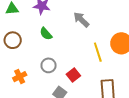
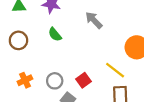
yellow line: (98, 52) -> (115, 70), moved, turned -36
gray circle: (49, 65) -> (55, 81), moved

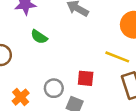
red square: (83, 80) -> (86, 78), turned -32

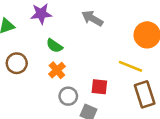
orange cross: (21, 97) -> (57, 70), moved

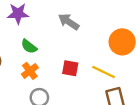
red square: (99, 87) -> (70, 68), moved

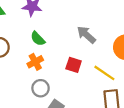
gray arrow: (69, 22) -> (86, 35), moved

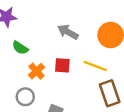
orange cross: (35, 62) -> (37, 71), moved
gray circle: (41, 88) -> (25, 97), moved

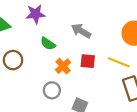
gray arrow: (68, 32) -> (81, 31), moved

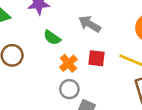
gray circle: (52, 90) -> (69, 89), moved

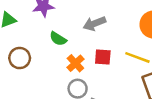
gray arrow: (90, 24) -> (94, 24), turned -50

